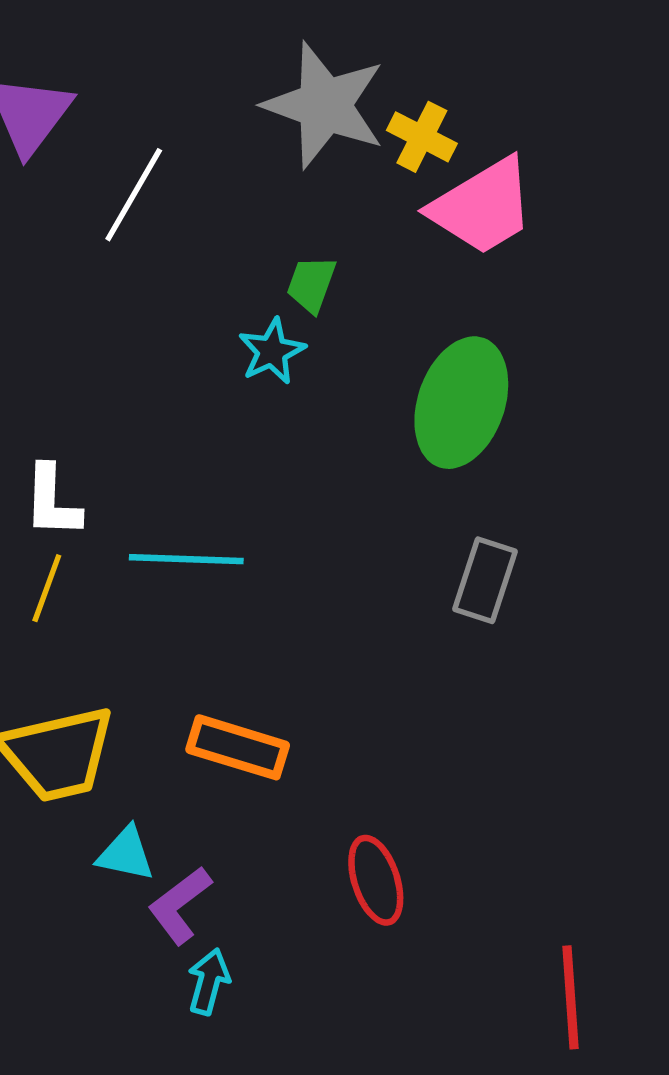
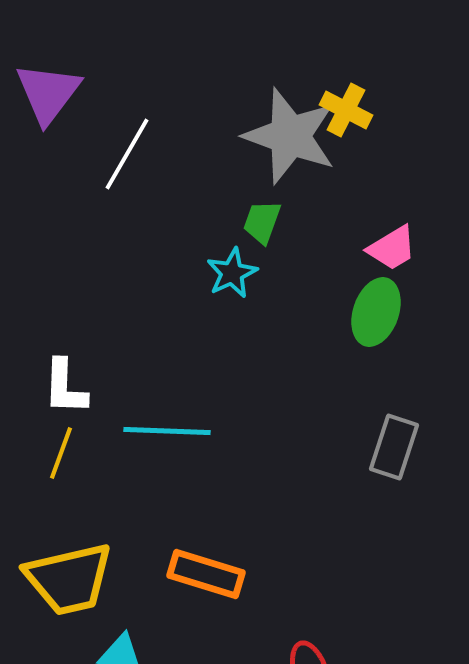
gray star: (324, 105) -> (290, 136), moved
pink trapezoid: (482, 207) -> (392, 248), moved, size x0.6
green ellipse: (461, 403) -> (376, 312), size x0.7

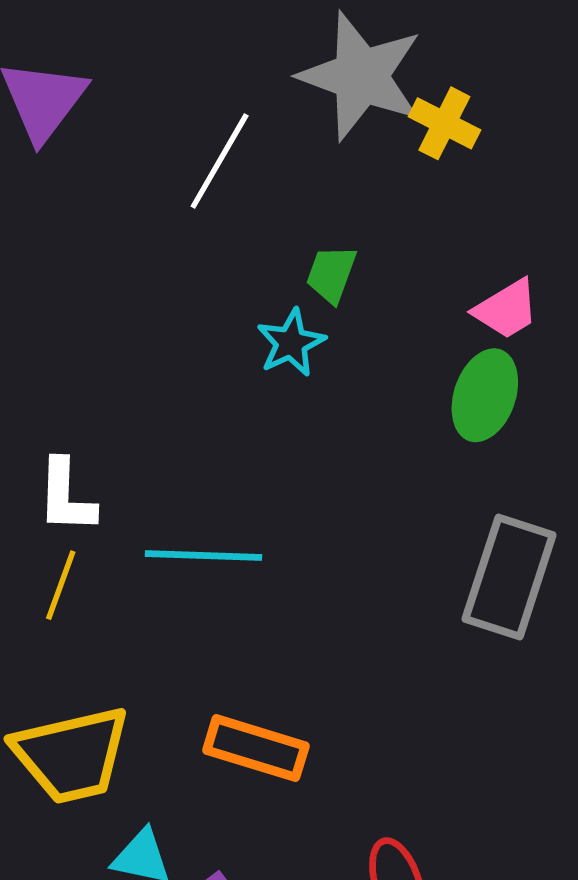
gray star: (290, 136) -> (361, 76), moved
white line: (127, 154) -> (220, 161), moved
gray rectangle: (394, 447) -> (509, 577), size x1.4

